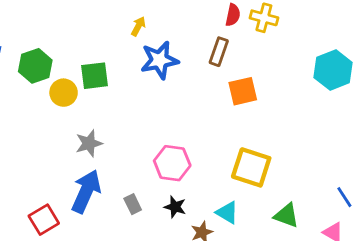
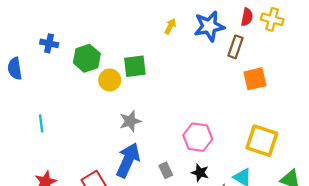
blue star: (159, 60) -> (209, 26), moved

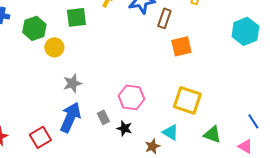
green square: (135, 66) -> (76, 17), moved
gray rectangle: (166, 170) -> (103, 117), moved
black star: (200, 173) -> (124, 128), moved

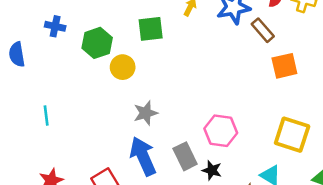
brown rectangle: (164, 18) -> (263, 30), turned -60
blue arrow: (70, 117) -> (143, 156), turned -48
gray rectangle: (103, 117) -> (185, 156), size x1.5

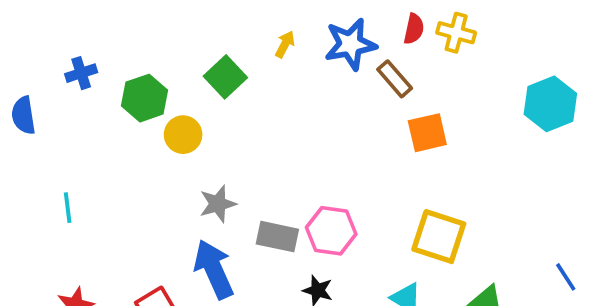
blue cross: (55, 26) -> (81, 73), turned -30
green square: (151, 29) -> (225, 77), turned -36
gray rectangle: (185, 156) -> (277, 237), moved, turned -52

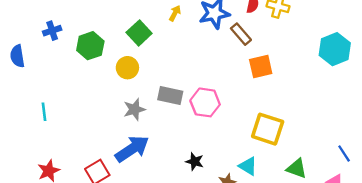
yellow circle: (183, 135) -> (127, 68), moved
pink hexagon: (331, 231) -> (205, 102), moved
gray rectangle: (277, 237) -> (170, 95), moved
blue arrow: (214, 269) -> (132, 149), turned 80

